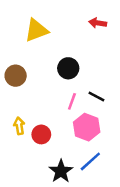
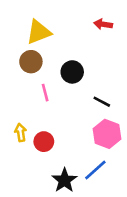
brown circle: (16, 76) -> (31, 62), moved
pink line: (72, 101) -> (45, 93), moved, turned -35
pink hexagon: (87, 127) -> (107, 134), moved

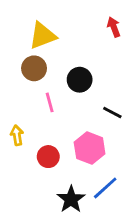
red arrow: (103, 24) -> (114, 27), turned 60
yellow arrow: (21, 133) -> (17, 135), moved
pink hexagon: (107, 134) -> (90, 148), moved

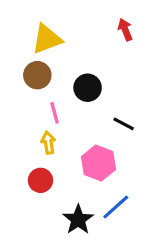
yellow arrow: (17, 135) -> (48, 143), moved
red circle: (48, 157) -> (40, 180), moved

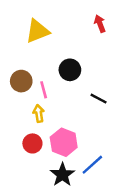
brown circle: (37, 75) -> (21, 81), moved
pink hexagon: (99, 163) -> (64, 142), moved

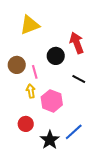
red arrow: (100, 24) -> (77, 43), moved, size x1.5
pink hexagon: (64, 142) -> (52, 101), moved
red circle: (32, 143) -> (26, 124), moved

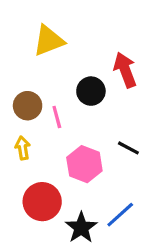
black line: (79, 79) -> (128, 148), moved
yellow arrow: (31, 91) -> (23, 148), moved
red circle: (26, 124) -> (42, 202), size x1.5

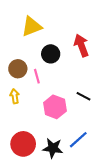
black circle: (91, 91) -> (51, 54), moved
red circle: (42, 202) -> (23, 144), moved
black star: (81, 228) -> (53, 148), turned -30

